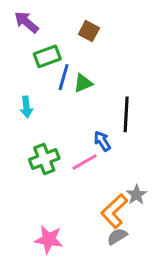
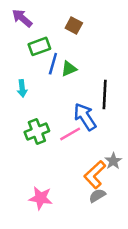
blue arrow: (102, 141) -> (85, 117), size x1.6

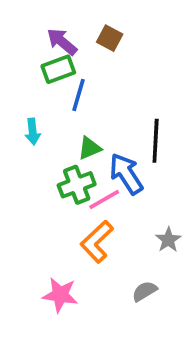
purple arrow: (22, 18) -> (62, 42), moved
green triangle: (69, 69) -> (89, 148), moved
green cross: (37, 131) -> (77, 185), moved
orange L-shape: (95, 175) -> (97, 242), moved

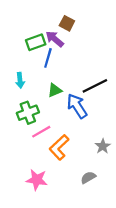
purple arrow: (62, 42) -> (55, 39), moved
black line: (156, 141) -> (95, 86), turned 60
green cross: (77, 185) -> (28, 113), moved
pink line: (104, 199) -> (41, 132), moved

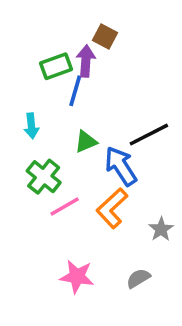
purple arrow: (55, 39) -> (86, 61), turned 54
green cross: (28, 113) -> (44, 177), turned -30
orange L-shape: (59, 147) -> (112, 208), moved
pink star: (37, 180) -> (77, 277), moved

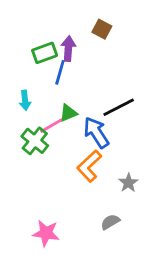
brown square: (105, 36) -> (102, 29), moved
pink line: (65, 206) -> (52, 126), moved
pink star: (77, 277) -> (46, 233), moved

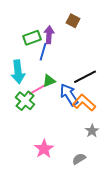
cyan arrow: (25, 100) -> (18, 72), size x1.6
orange L-shape: (89, 166) -> (84, 103), moved, turned 85
pink star: (46, 233) -> (44, 149), moved, turned 30

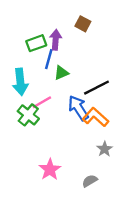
green triangle: (49, 81) -> (61, 73), moved

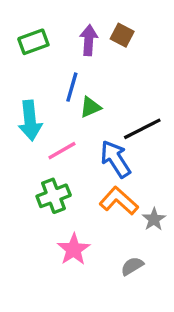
purple arrow: (56, 40) -> (89, 40), moved
green rectangle: (36, 43) -> (33, 42), moved
green cross: (28, 115) -> (54, 196), moved, turned 30
orange L-shape: (95, 117) -> (119, 201), moved

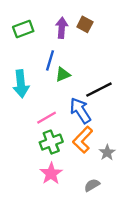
pink line: (62, 151) -> (47, 118), moved
green cross: (54, 196) -> (51, 142), moved
orange L-shape: (119, 201) -> (83, 140), turned -88

